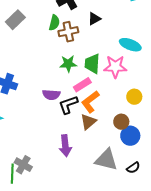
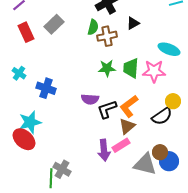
pink rectangle: (82, 85) -> (121, 145), moved
brown circle: (121, 122) -> (160, 152), moved
blue circle: (130, 136) -> (169, 161), moved
black semicircle: (133, 168) -> (162, 116), moved, size x1.5

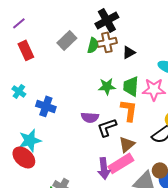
black triangle: (133, 23) -> (129, 52), moved
gray rectangle: (54, 24) -> (67, 40), moved
brown cross: (107, 36) -> (107, 42), moved
orange L-shape: (129, 106) -> (129, 110), moved, turned 135
pink rectangle: (121, 145) -> (121, 163), size x1.4

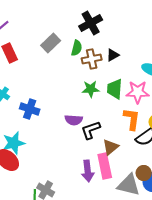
brown cross: (107, 42) -> (92, 59), moved
orange L-shape: (129, 110) -> (132, 119), moved
pink rectangle: (121, 163) -> (105, 166), turned -70

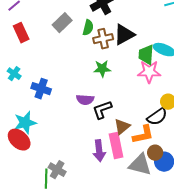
black triangle: (113, 55) -> (124, 35), size x1.6
green trapezoid: (115, 89) -> (146, 55), moved
orange L-shape: (132, 119) -> (143, 135), moved, turned 70

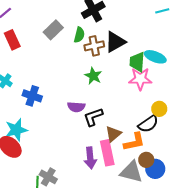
green star: (102, 69) -> (93, 76), turned 30

